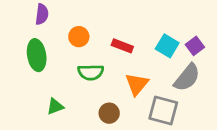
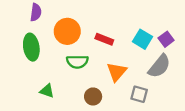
orange circle: (79, 37) -> (67, 31), size x1.5
green triangle: (55, 107) -> (47, 91), turned 40
gray square: (163, 111) -> (139, 94), size x0.7

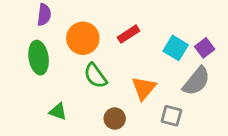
red rectangle: (104, 39) -> (129, 34), moved, turned -54
green semicircle: (77, 62) -> (95, 76), turned 55

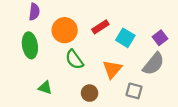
cyan square: (176, 48) -> (125, 38), moved

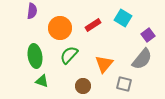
cyan square: (125, 38) -> (123, 18), moved
green ellipse: (30, 45) -> (35, 56), moved
green semicircle: (74, 59) -> (69, 55), turned 78

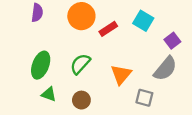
orange circle: (60, 28) -> (81, 16), moved
green ellipse: (35, 56) -> (41, 65), turned 30
brown circle: (83, 86) -> (81, 100), moved

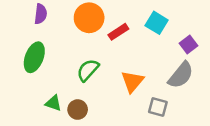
green ellipse: (41, 65) -> (34, 57), moved
brown circle: (81, 100) -> (78, 110), moved

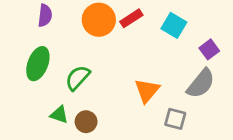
red rectangle: (118, 32) -> (131, 18), moved
green semicircle: (88, 70) -> (78, 78), moved

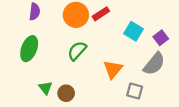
cyan square: (174, 25) -> (134, 31), moved
green semicircle: (78, 78) -> (77, 51), moved
green triangle: (59, 115) -> (45, 88), turned 32

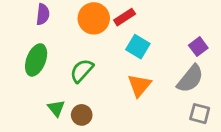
cyan square: (134, 31) -> (138, 47), moved
green semicircle: (77, 51) -> (82, 71), moved
gray square: (135, 91) -> (200, 114), moved

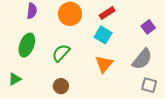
red rectangle: (125, 17) -> (107, 13), moved
purple square: (198, 47) -> (148, 27), moved
green triangle: (56, 108) -> (15, 79), moved, turned 40

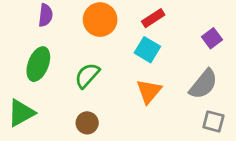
green triangle: (15, 79) -> (21, 113), size x1.5

